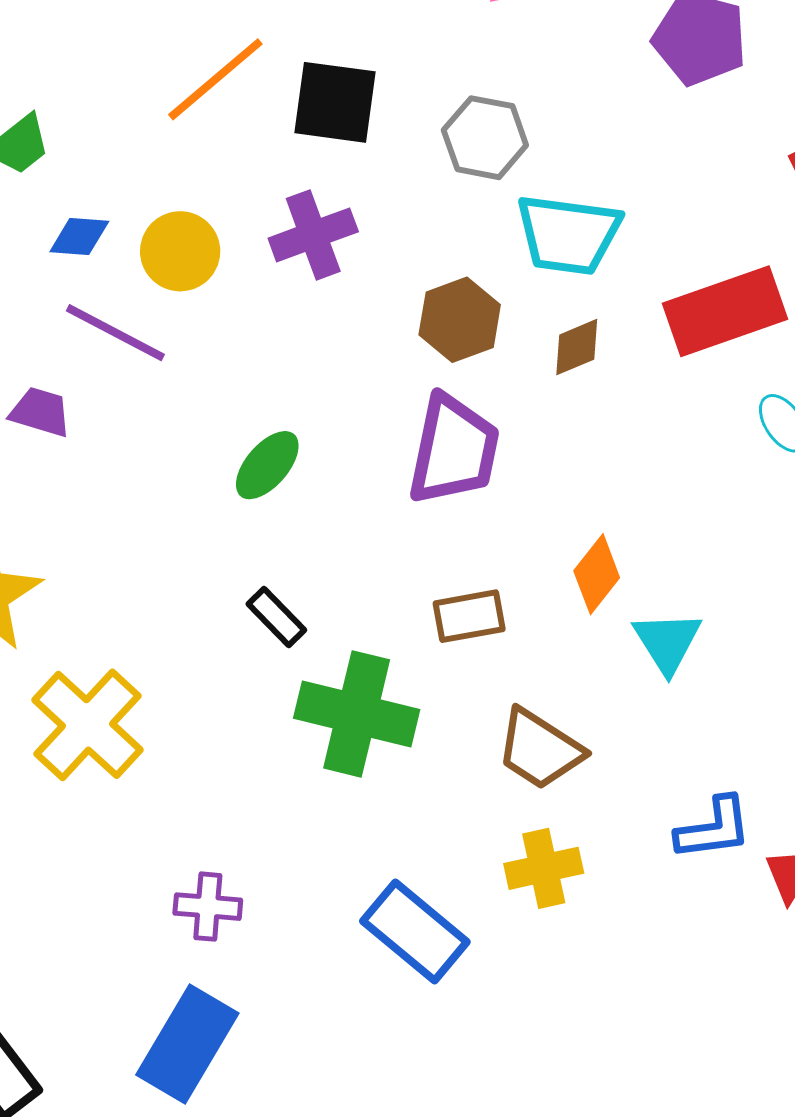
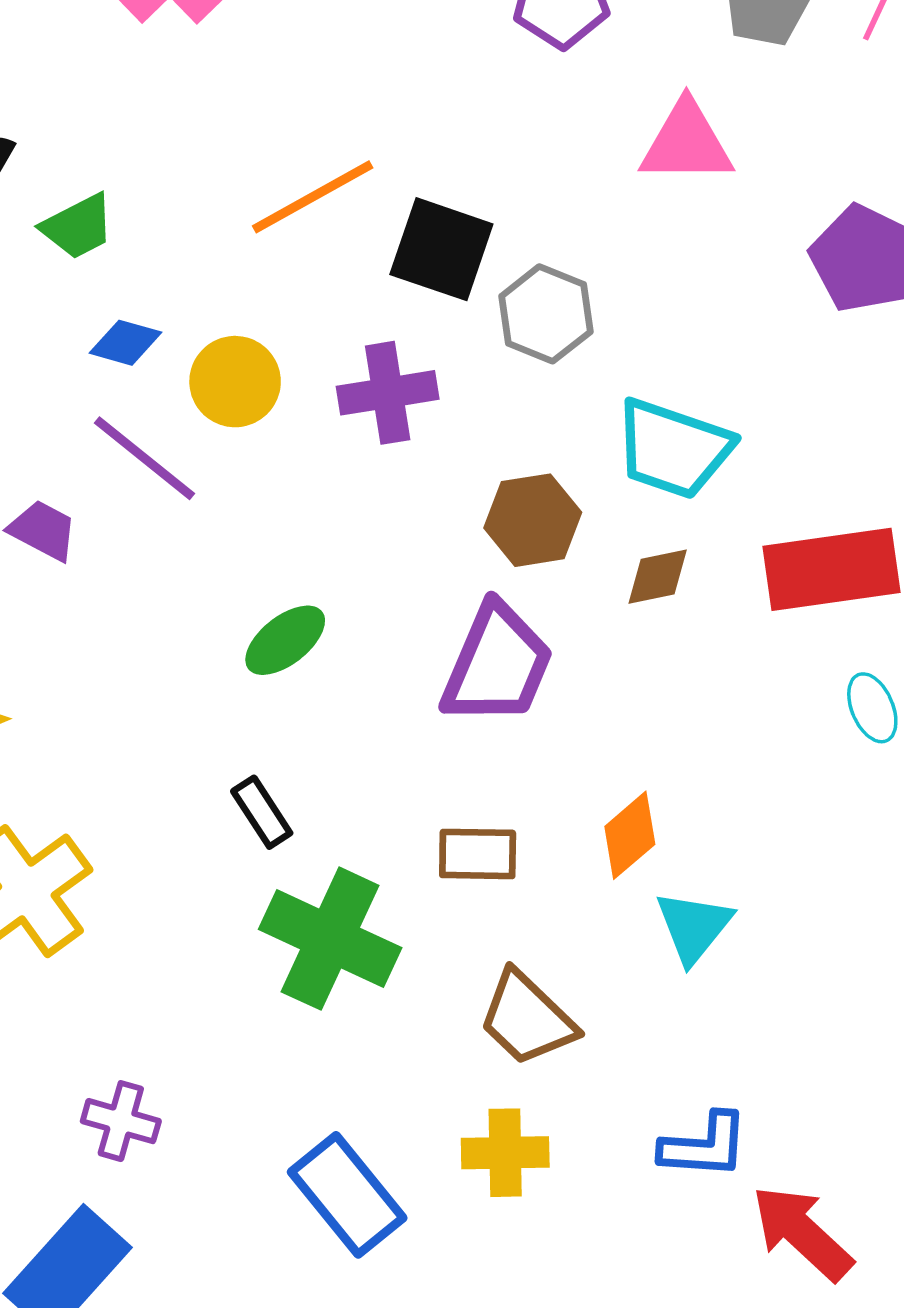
gray hexagon: (485, 138) -> (546, 314), moved

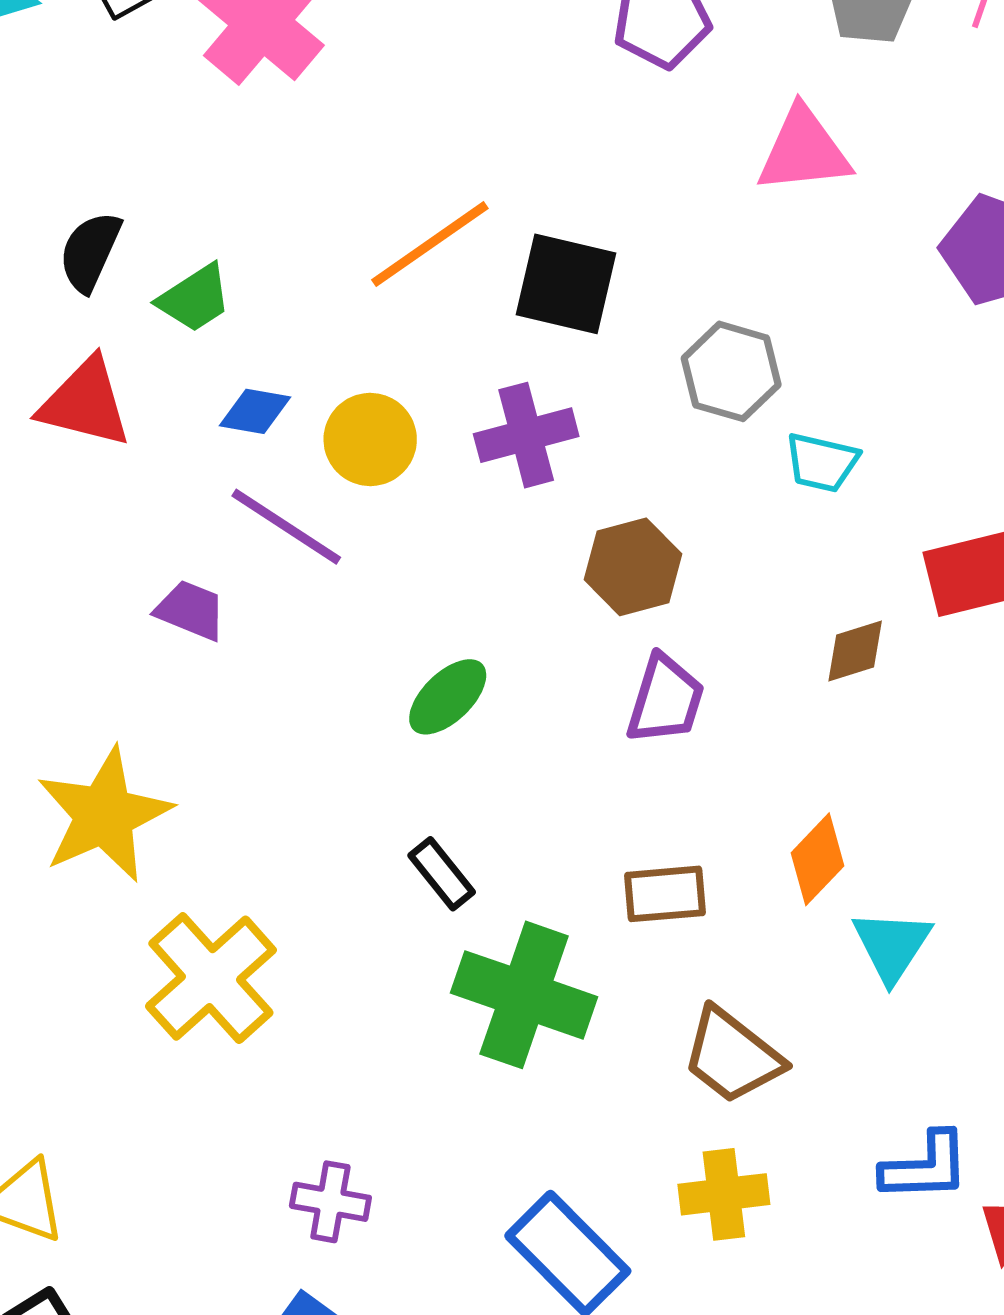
gray hexagon: (546, 314) -> (731, 371), moved
cyan trapezoid: (673, 449) -> (822, 462), size x0.6
brown hexagon: (533, 520) -> (633, 567), moved
brown diamond: (658, 577) -> (855, 651), moved
purple trapezoid: (497, 664) -> (665, 700), size x0.7

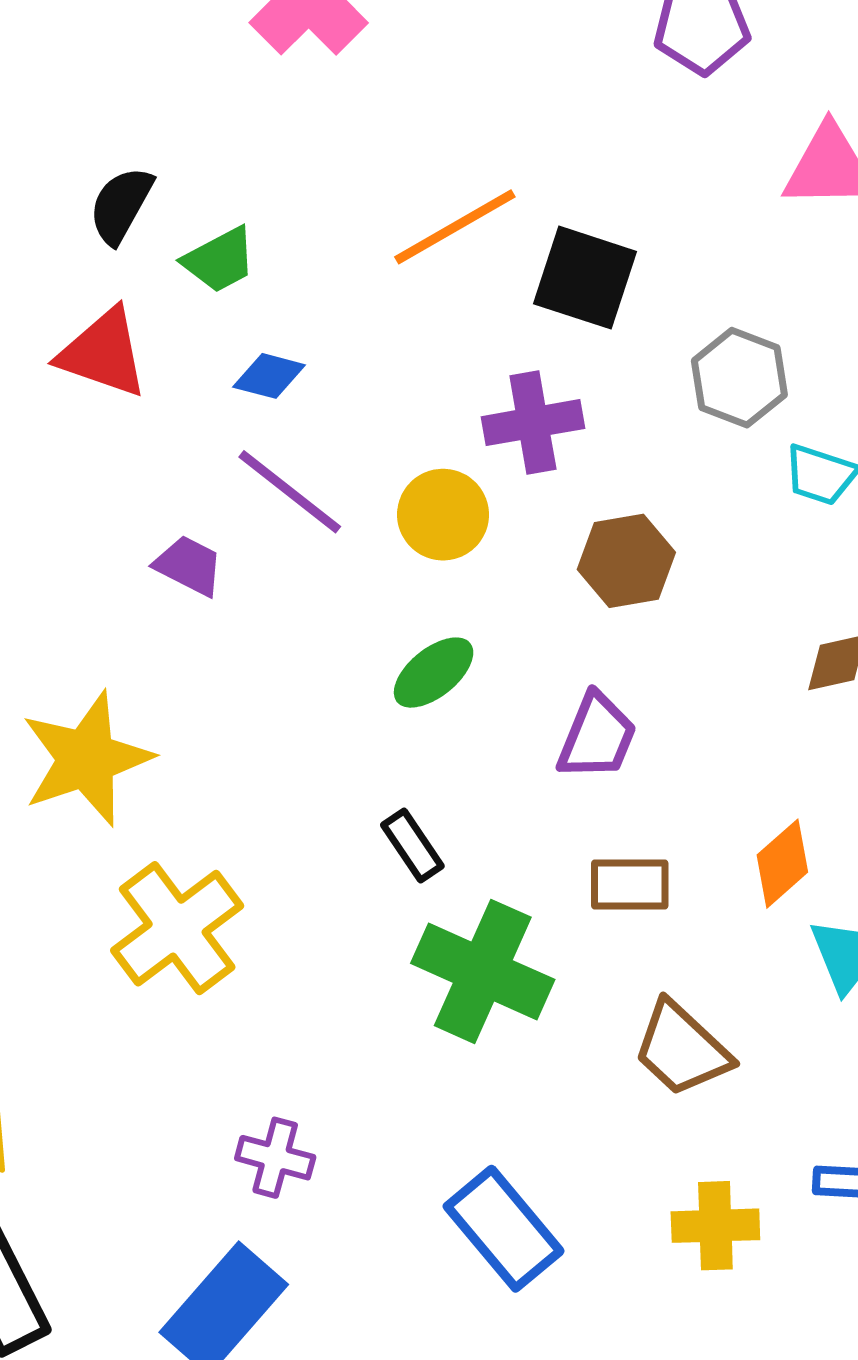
yellow circle: (370, 439) -> (443, 515), moved
purple trapezoid: (665, 700) -> (597, 737), moved
yellow cross: (724, 1194) -> (715, 1226), moved

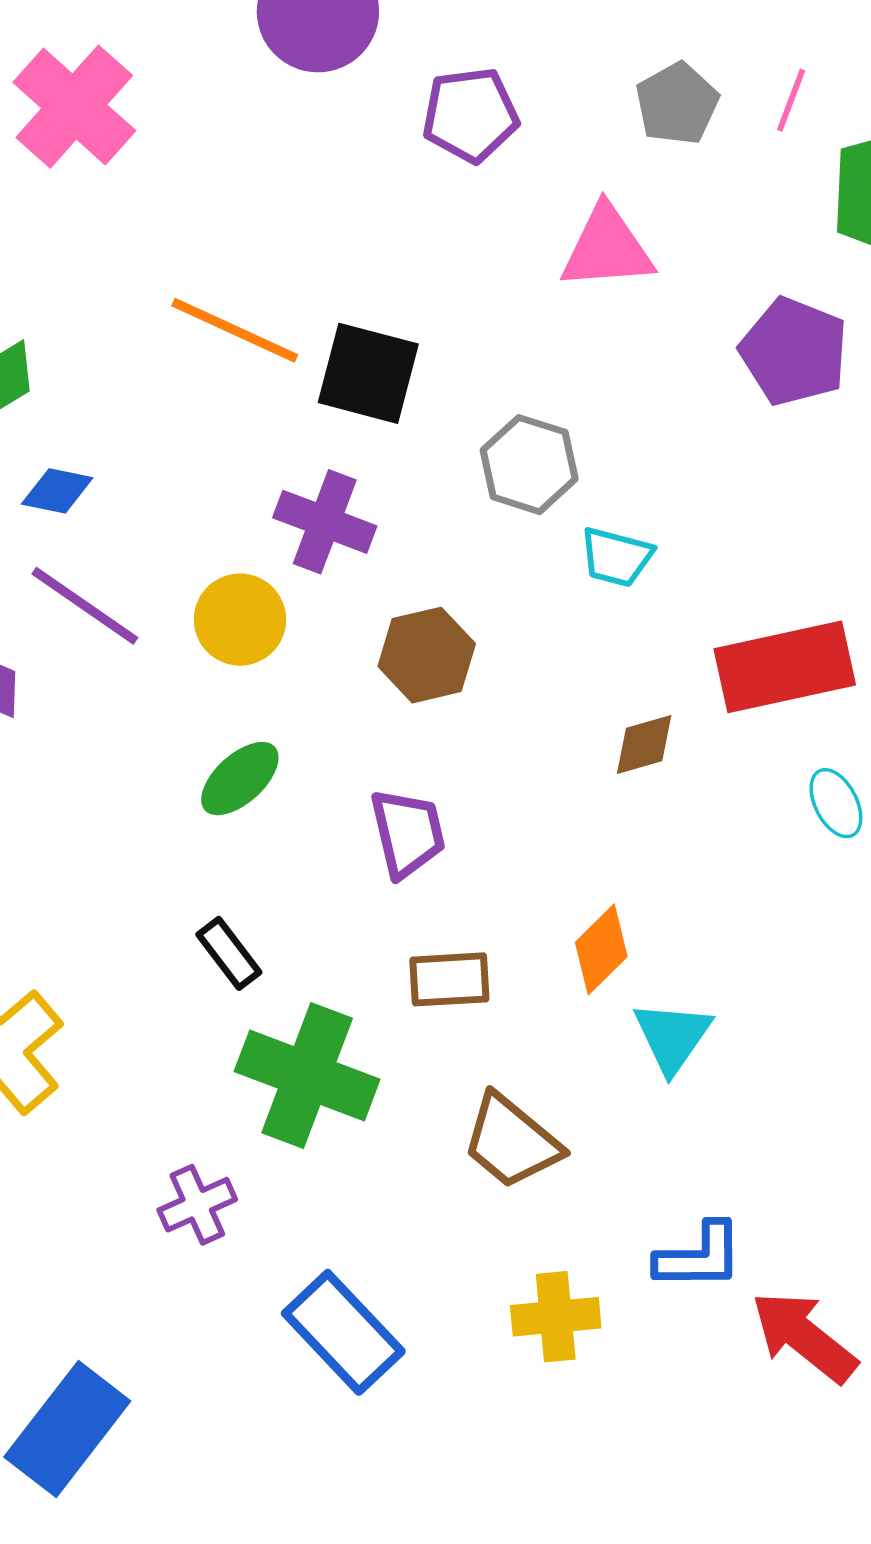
orange line: (455, 227) -> (235, 330), turned 58
purple cross: (533, 423) -> (325, 522), turned 34
purple trapezoid: (597, 737) -> (408, 833), turned -32
purple cross: (275, 1158) -> (197, 1205), moved, turned -36

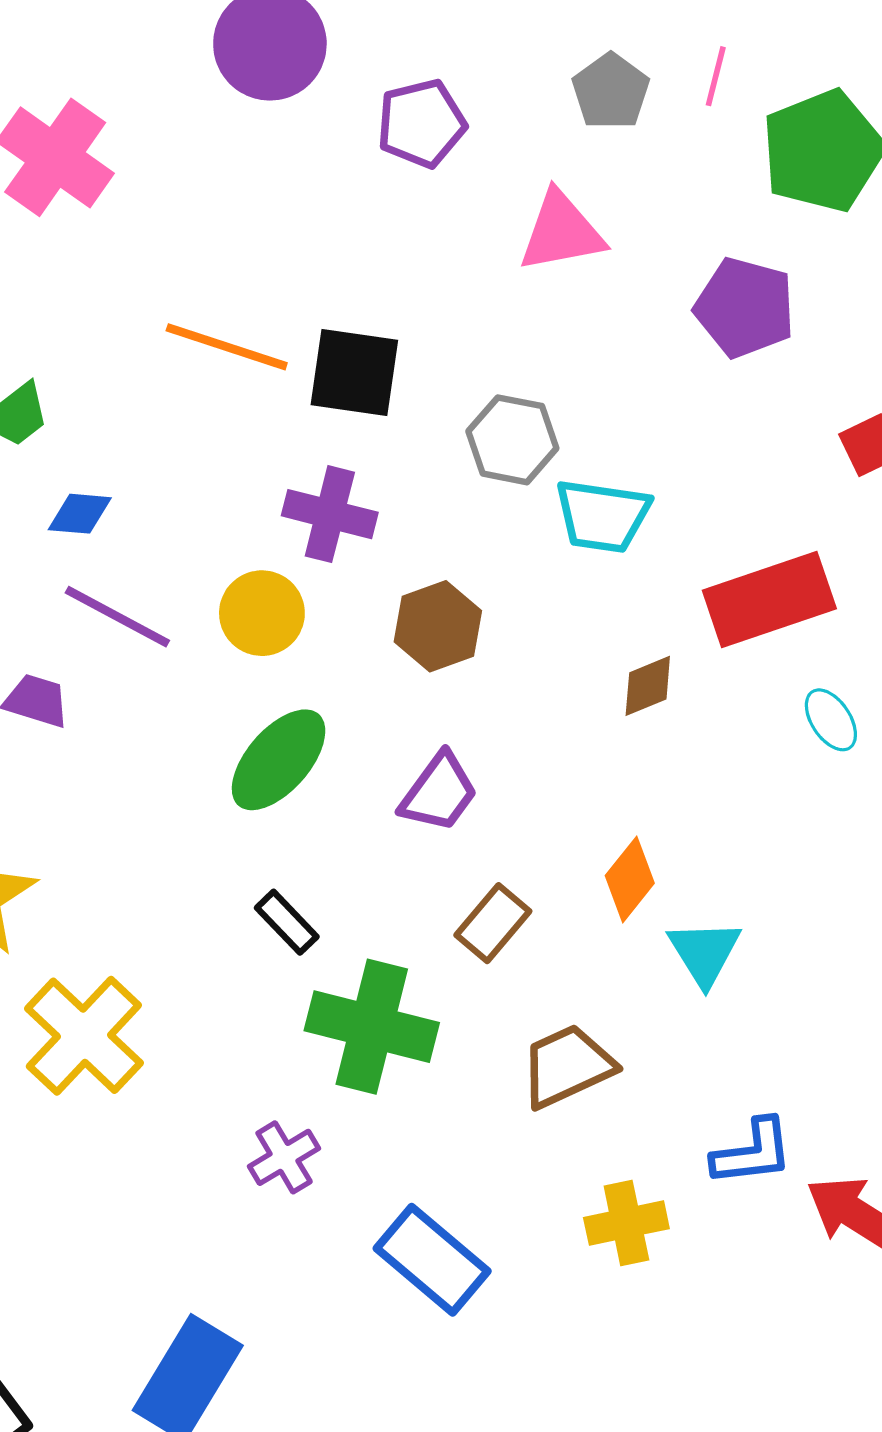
cyan trapezoid: (616, 557) -> (602, 516), size x1.4
green ellipse: (240, 779) -> (279, 760), size x1.4
purple trapezoid: (408, 833) -> (439, 792), turned 56
brown rectangle: (449, 979) -> (493, 923), turned -40
brown trapezoid: (511, 1141) -> (567, 1066), turned 122

